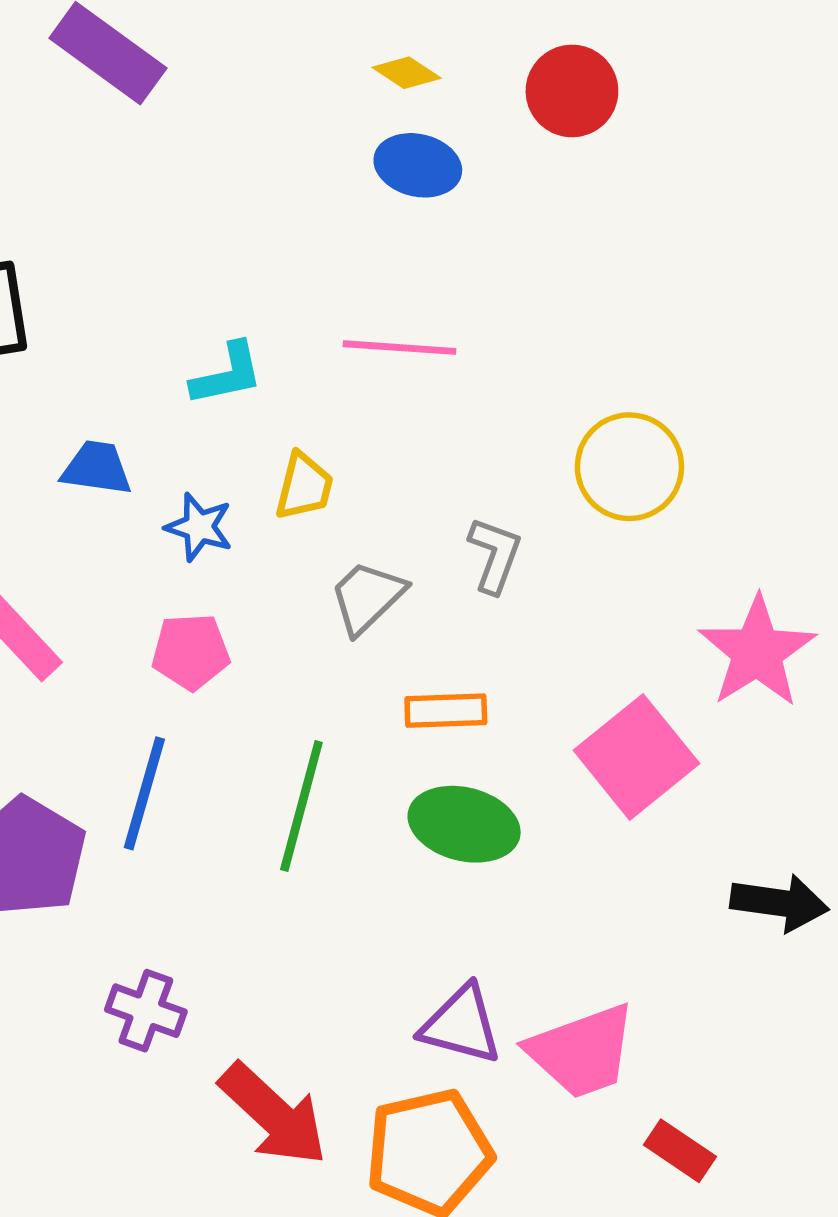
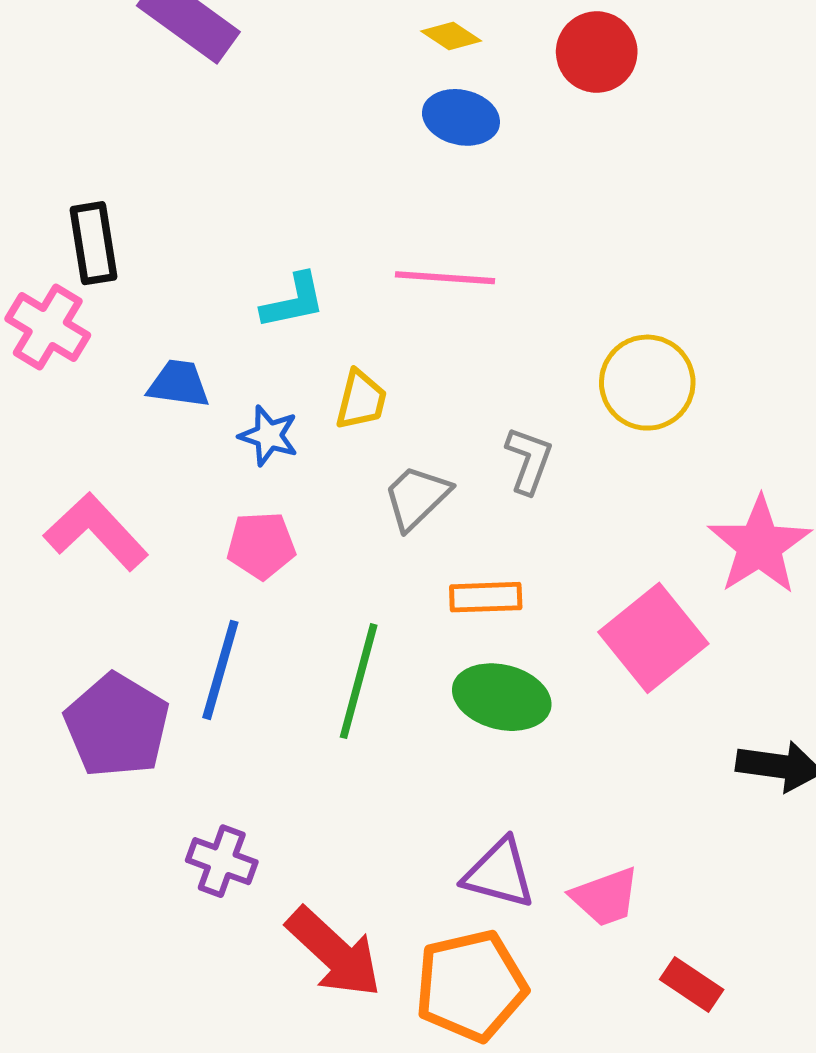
pink trapezoid: (582, 1051) -> (605, 897), size x0.7

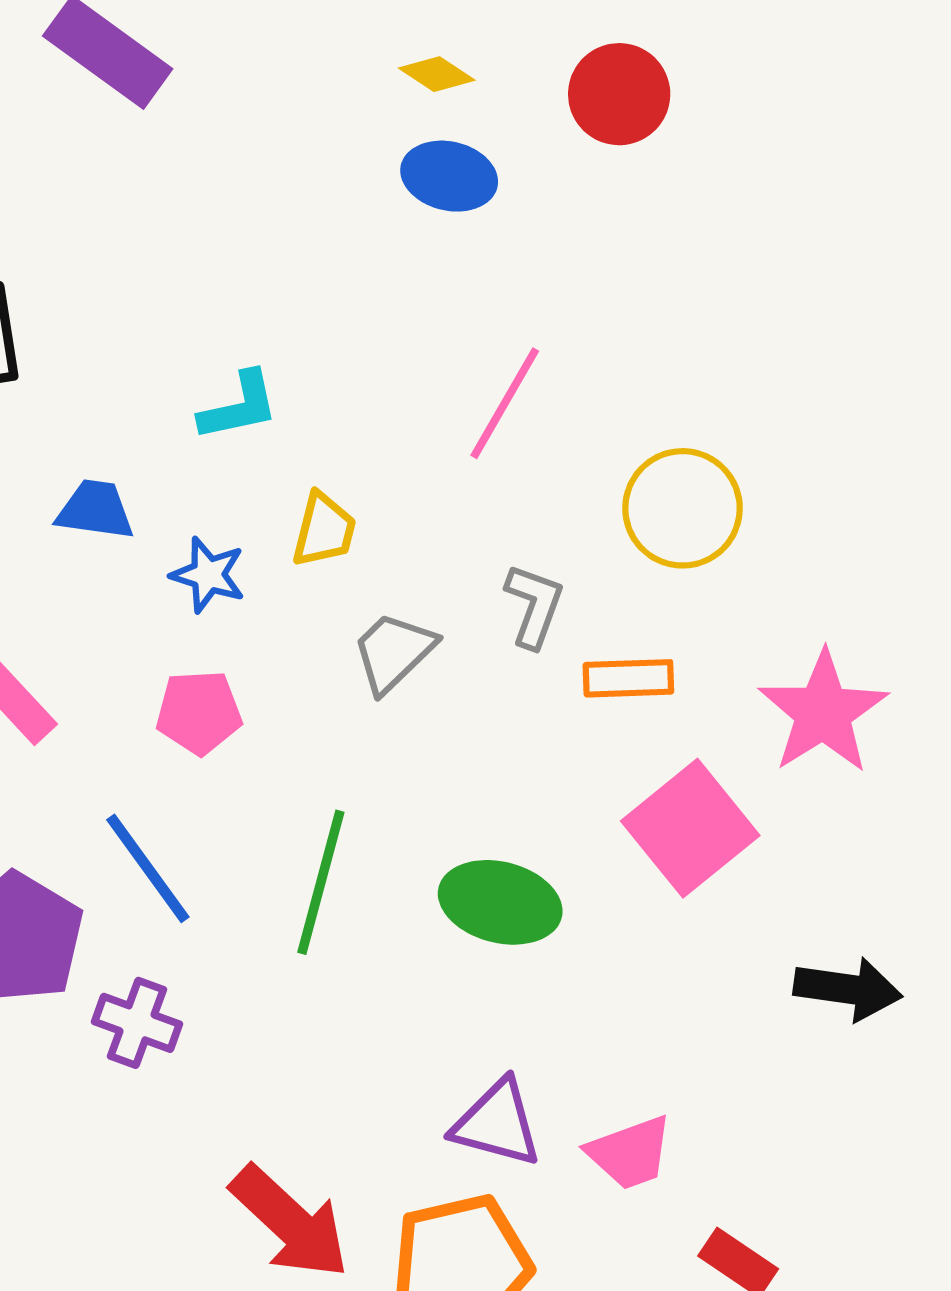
pink line: (445, 278) -> (505, 403), moved, turned -64
orange rectangle: (486, 597) -> (628, 678), moved
blue line: (220, 670) -> (148, 868), turned -52
purple cross: (222, 861) -> (137, 1023), moved

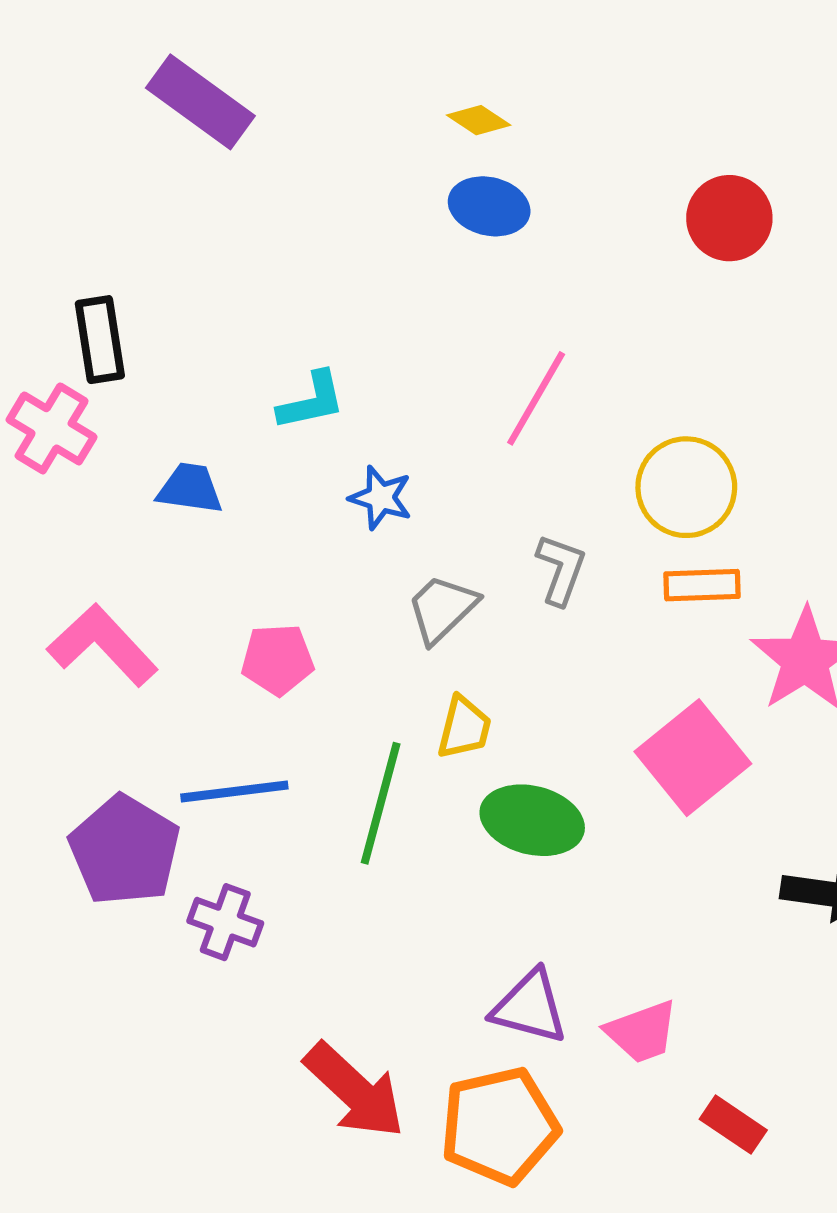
red circle: (619, 94) -> (729, 218), moved
yellow trapezoid: (324, 530) -> (464, 727), moved
blue star: (208, 575) -> (381, 498), moved
orange rectangle: (628, 678) -> (702, 585), moved
blue line: (148, 868) -> (234, 791), turned -61

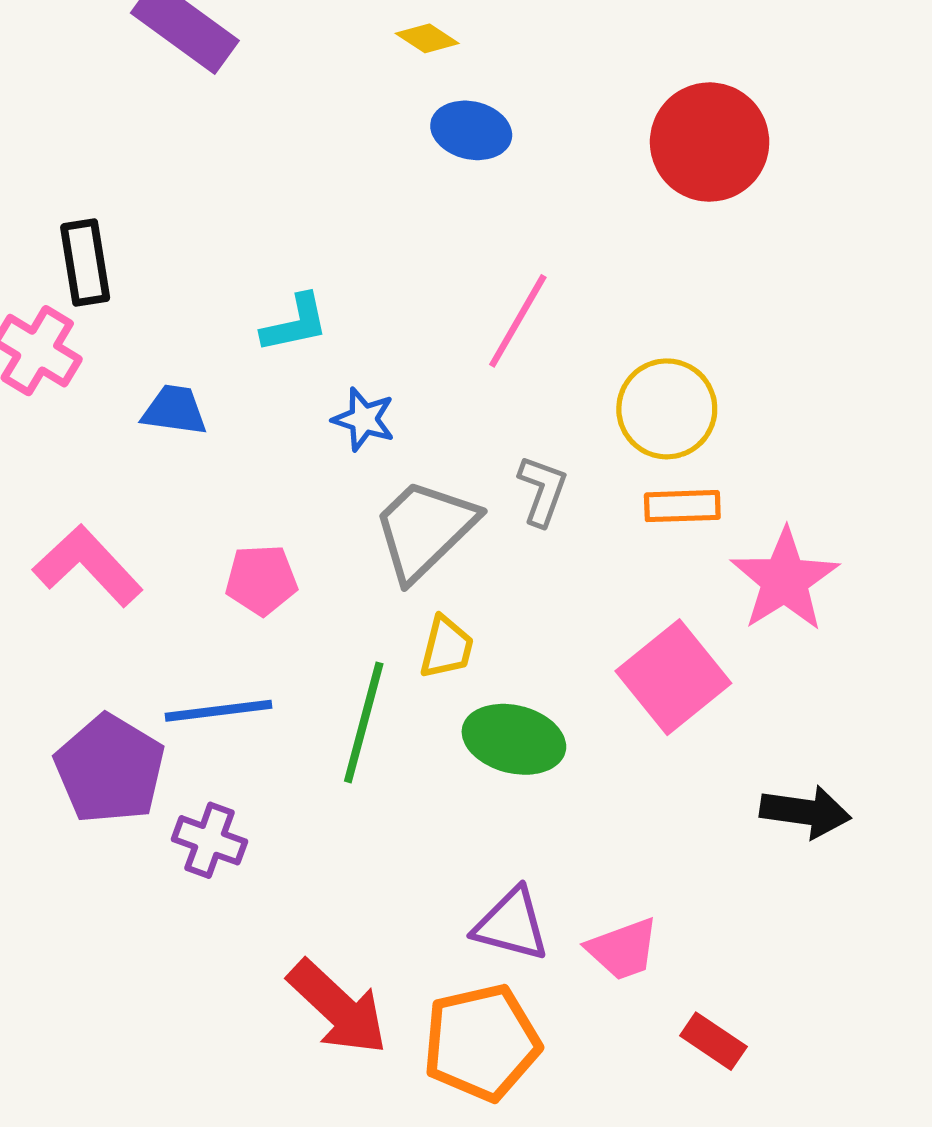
yellow diamond: (479, 120) -> (427, 38), moved
red circle: (729, 218) -> (710, 142), size x1.4
gray trapezoid: (442, 609) -> (425, 529), size x1.5

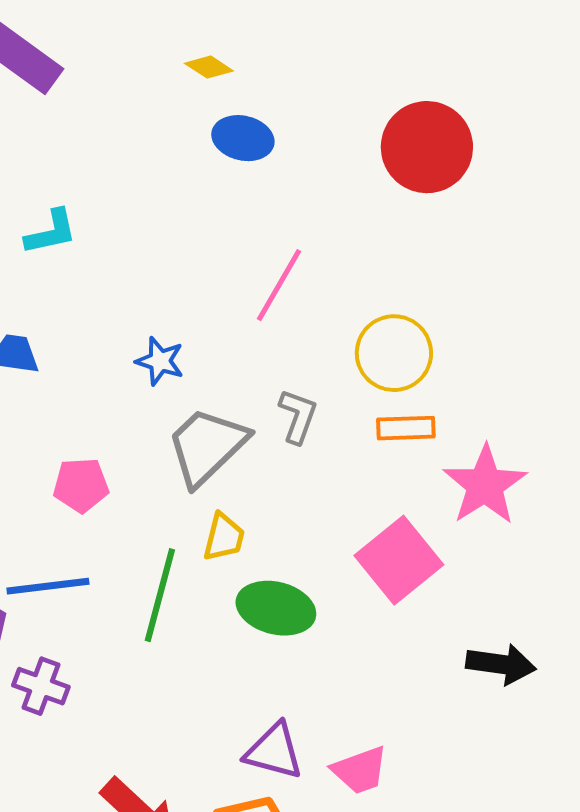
cyan L-shape: (295, 323) -> (51, 232), moved

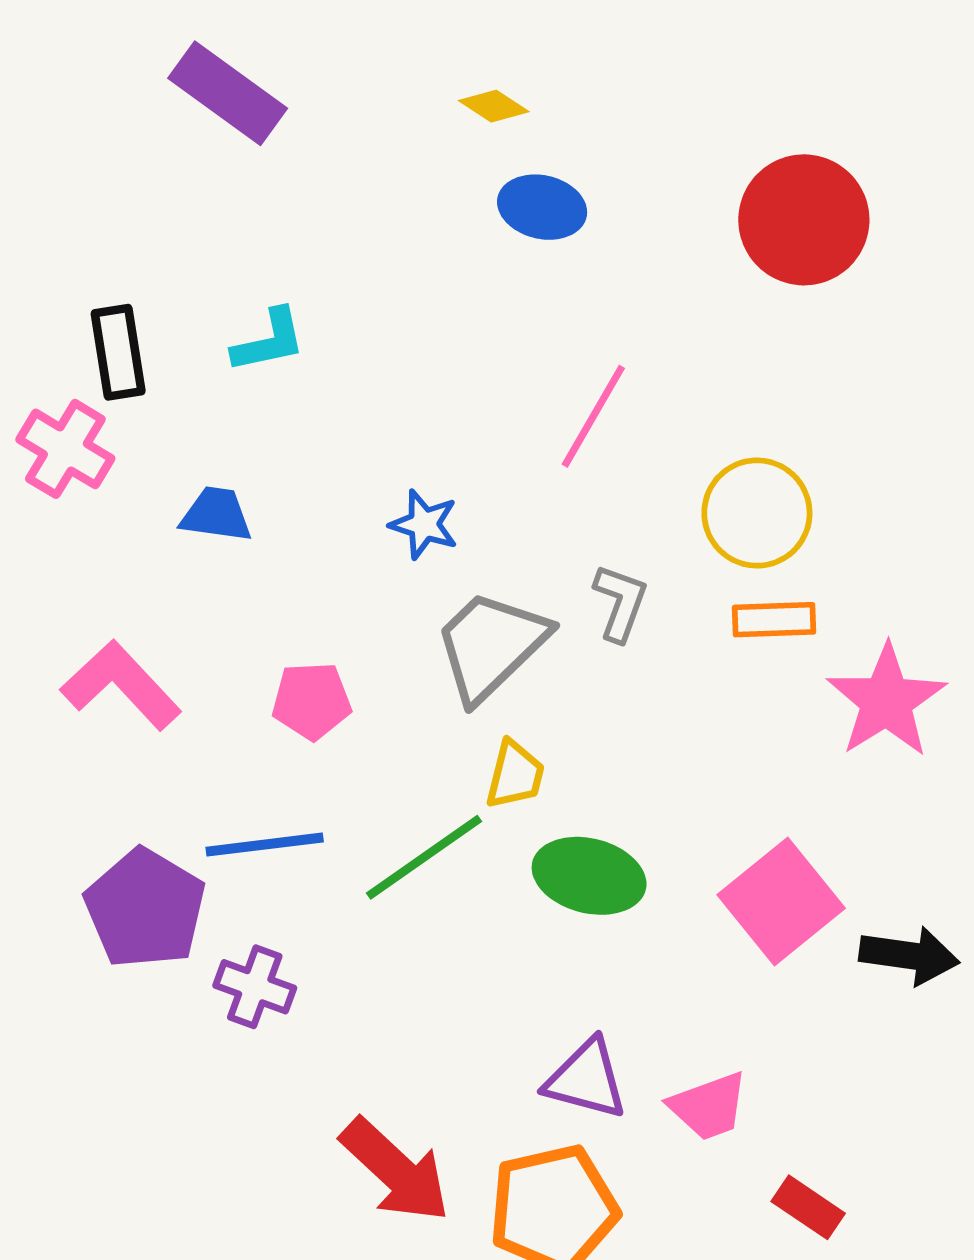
pink square: (399, 560) -> (781, 901), moved
green line: (160, 595) -> (424, 857), turned 40

